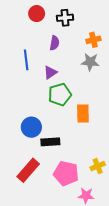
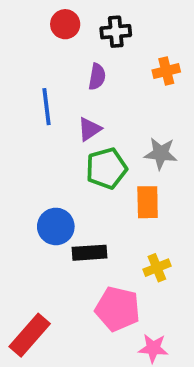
gray star: (90, 62) -> (161, 153), moved
yellow cross: (98, 166) -> (157, 268), moved
red rectangle: (28, 170) -> (30, 335), moved

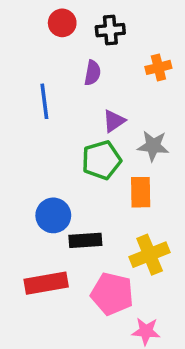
purple triangle: (90, 129) -> (114, 121), moved
yellow cross: (157, 268) -> (150, 255), size x1.5
red rectangle: (30, 335) -> (46, 283), moved, turned 39

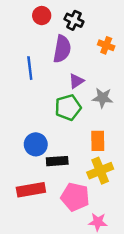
black cross: (110, 30) -> (74, 20), turned 30
orange cross: (158, 67) -> (106, 45), turned 35
purple semicircle: (92, 73) -> (62, 49), size x1.6
orange rectangle: (141, 192) -> (98, 141), moved

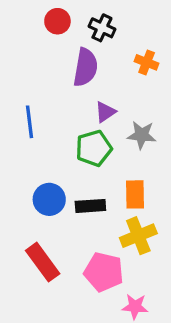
blue line: (30, 68) -> (29, 122), moved
black rectangle: (57, 161) -> (90, 206), moved
red rectangle: (31, 190) -> (43, 262), turned 64

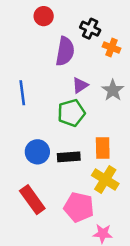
black cross: (102, 28) -> (90, 29), moved
gray star: (142, 135) -> (113, 90), moved, turned 30
yellow cross: (138, 236) -> (105, 179), turned -36

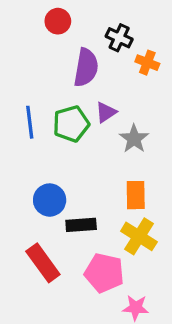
gray star: (113, 90) -> (134, 139), moved
green pentagon: (71, 113) -> (71, 124), moved
black rectangle: (69, 157) -> (81, 225), moved

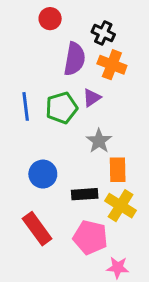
orange cross: (147, 63) -> (112, 65), moved, size x1.4
gray star: (134, 139) -> (99, 141), moved
black rectangle: (81, 225) -> (85, 194), moved

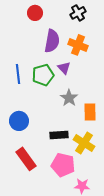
black cross: (103, 33) -> (78, 13), moved, turned 35
purple triangle: (92, 98) -> (64, 68), turned -40
orange rectangle: (118, 170) -> (90, 112), moved
blue circle: (43, 174) -> (19, 121), moved

